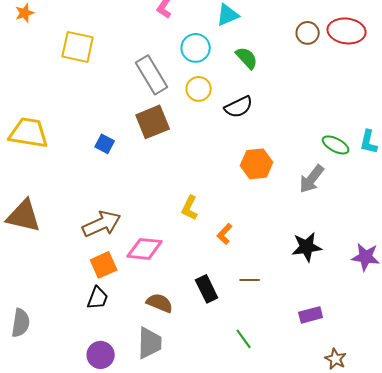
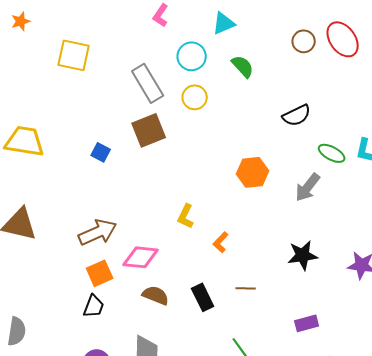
red ellipse: (347, 31) -> (343, 39), turned 48
black semicircle: (239, 107) -> (297, 115), moved
brown semicircle: (160, 303) -> (156, 295), moved

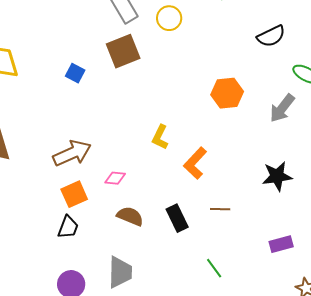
orange L-shape: (221, 242) -> (195, 163), size x1.5
pink diamond: (141, 257) -> (115, 178), size x0.6

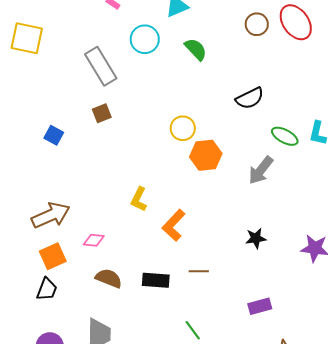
yellow circle: (169, 18) -> (183, 128), moved
brown square: (123, 51) -> (102, 113), size x0.6
black star: (277, 176) -> (256, 238), size x0.7
black rectangle: (177, 218) -> (156, 280), turned -60

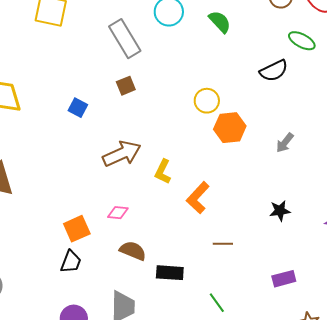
green ellipse: (285, 136) -> (302, 41), moved
gray arrow: (261, 170) -> (285, 143), size x0.7
brown arrow: (51, 215) -> (122, 154), moved
black rectangle: (156, 280) -> (170, 273), moved

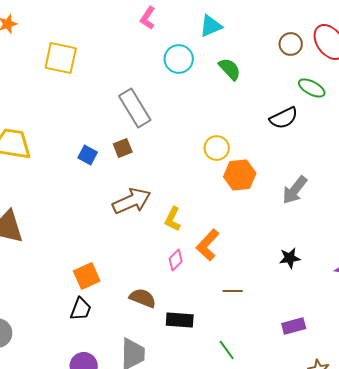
gray rectangle: (125, 39) -> (135, 108), moved
brown square: (126, 86) -> (123, 148), moved
gray arrow: (285, 143) -> (295, 190), size x1.4
pink diamond: (118, 213) -> (176, 260), moved, turned -50

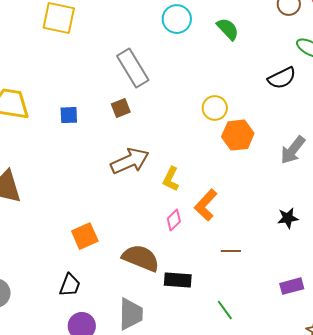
blue square: (88, 155) -> (69, 115), moved, turned -30
brown semicircle: (143, 298) -> (141, 258), size x1.4
black trapezoid: (81, 309) -> (70, 285), moved

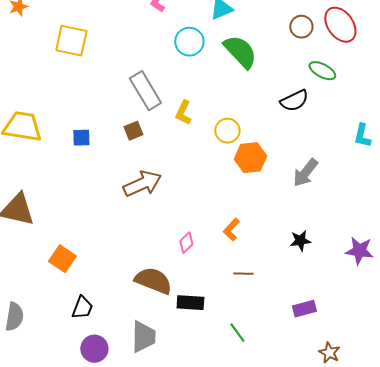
green semicircle: (228, 29) -> (240, 52), size x1.5
yellow L-shape: (171, 179) -> (183, 113), moved
orange L-shape: (206, 205) -> (231, 230), moved, size x0.7
orange square: (85, 236) -> (62, 259), moved, turned -32

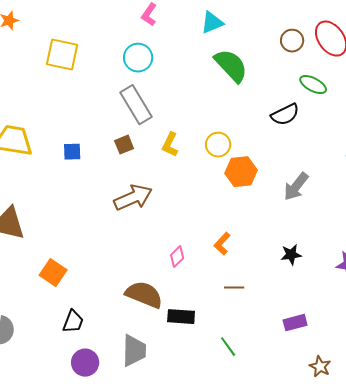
cyan circle: (189, 42) -> (138, 58), moved
yellow L-shape: (183, 113) -> (170, 145), moved

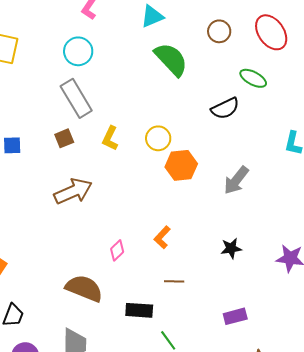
brown circle: (292, 41) -> (219, 31), moved
black rectangle: (181, 317) -> (139, 310), moved

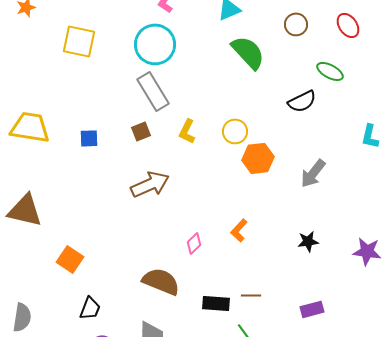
red ellipse: (271, 32) -> (348, 25), size x0.7
cyan circle: (78, 51) -> (155, 44), size x1.4
brown line: (174, 281) -> (251, 295), moved

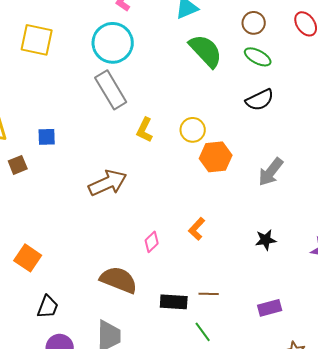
green ellipse: (330, 71) -> (258, 57), moved
brown square: (141, 131) -> (18, 165), moved

